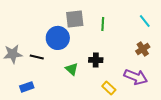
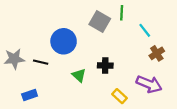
gray square: (75, 19) -> (100, 22), moved, turned 36
cyan line: (145, 21) -> (145, 30), moved
green line: (103, 24) -> (122, 13), moved

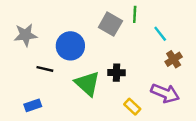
gray star: (14, 59) -> (25, 35), moved
green triangle: (79, 75) -> (87, 84), size x1.6

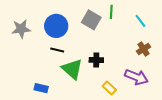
cyan line: (160, 34) -> (140, 21), moved
blue circle: (70, 46) -> (56, 26), moved
black line: (45, 69) -> (57, 50), moved
blue rectangle: (33, 105) -> (41, 88), moved, turned 32

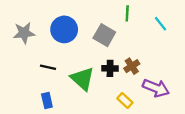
gray square: (91, 20) -> (104, 35), moved
brown cross: (143, 49) -> (132, 66), moved
black line: (57, 50) -> (48, 67), moved
blue rectangle: (41, 88) -> (47, 101), turned 64

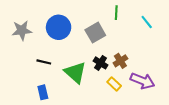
gray square: (104, 35) -> (95, 33), turned 30
black cross: (110, 68) -> (101, 63), turned 32
yellow rectangle: (125, 101) -> (114, 84), moved

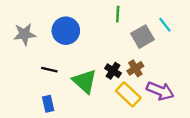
green line: (116, 13) -> (118, 14), moved
gray square: (95, 33) -> (142, 37), moved
yellow rectangle: (114, 84) -> (128, 94), size x1.5

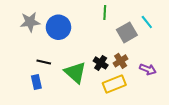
gray star: (25, 34) -> (30, 22), moved
purple arrow: (160, 91) -> (148, 69), moved, size x0.7
yellow rectangle: (128, 94) -> (114, 84), turned -65
blue rectangle: (48, 104) -> (36, 82), moved

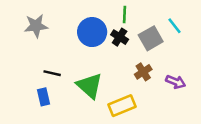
blue circle: (58, 27) -> (92, 32), moved
black cross: (101, 63) -> (120, 37), moved
yellow rectangle: (114, 84) -> (122, 106), moved

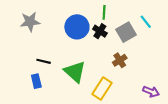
purple arrow: (176, 82) -> (151, 92), moved
yellow rectangle: (122, 106) -> (102, 88), turned -35

